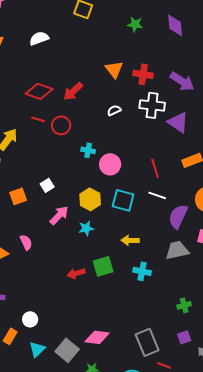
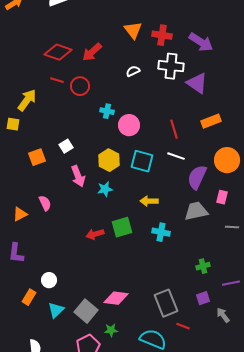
pink arrow: (59, 215) -> (78, 176), turned 115

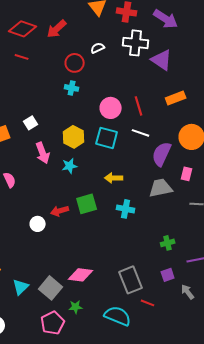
red circle: (80, 86) -> (75, 63), moved
pink circle: (129, 125) -> (111, 108), moved
white circle: (49, 280) -> (38, 224), moved

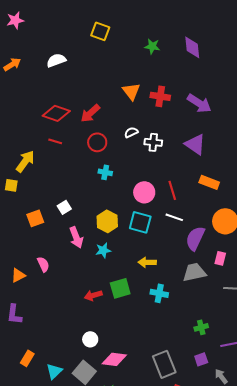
white cross: (136, 43) -> (153, 142), moved, size x0.7
red circle: (75, 63) -> (97, 142), moved
orange rectangle: (176, 98) -> (209, 182), turned 42
white circle: (38, 224) -> (90, 339), moved

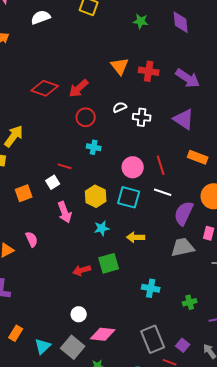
white semicircle: (56, 60) -> (41, 17), moved
red line: (55, 141) -> (65, 166), moved
cyan star: (103, 250) -> (102, 228), moved
cyan cross: (159, 293) -> (151, 288), moved
purple square: (201, 359) -> (183, 345), moved, turned -32

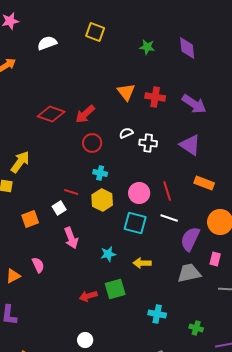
yellow hexagon: (96, 196) -> (102, 200), moved
green cross: (190, 302) -> (196, 328), turned 32

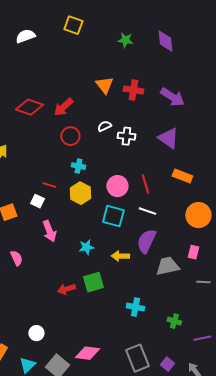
white square: (59, 208) -> (37, 201), turned -32
purple semicircle: (190, 239) -> (146, 241), moved
white circle: (85, 340) -> (36, 333), moved

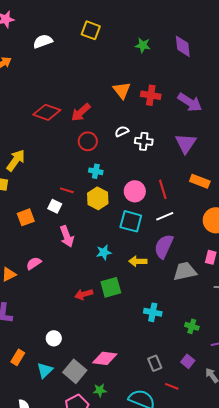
purple triangle: (168, 138) -> (186, 143), turned 30
white line: (147, 211) -> (165, 216), turned -42
pink semicircle: (16, 258) -> (34, 263), turned -98
gray rectangle: (137, 358) -> (155, 363), size x0.6
purple square: (167, 364) -> (188, 361), moved

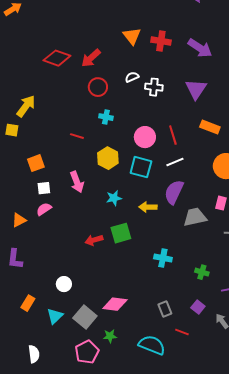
yellow hexagon: (98, 198) -> (108, 158), moved
white square: (55, 206) -> (44, 188), moved, turned -32

